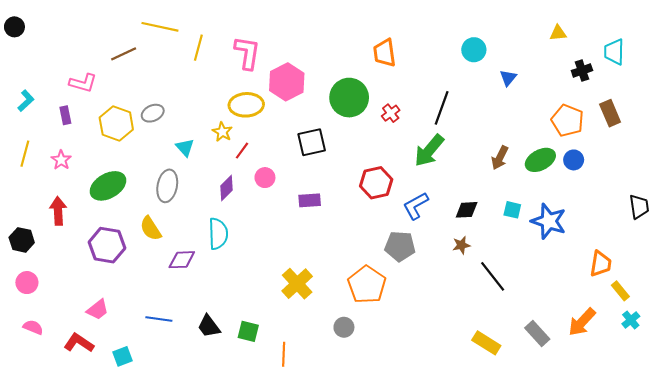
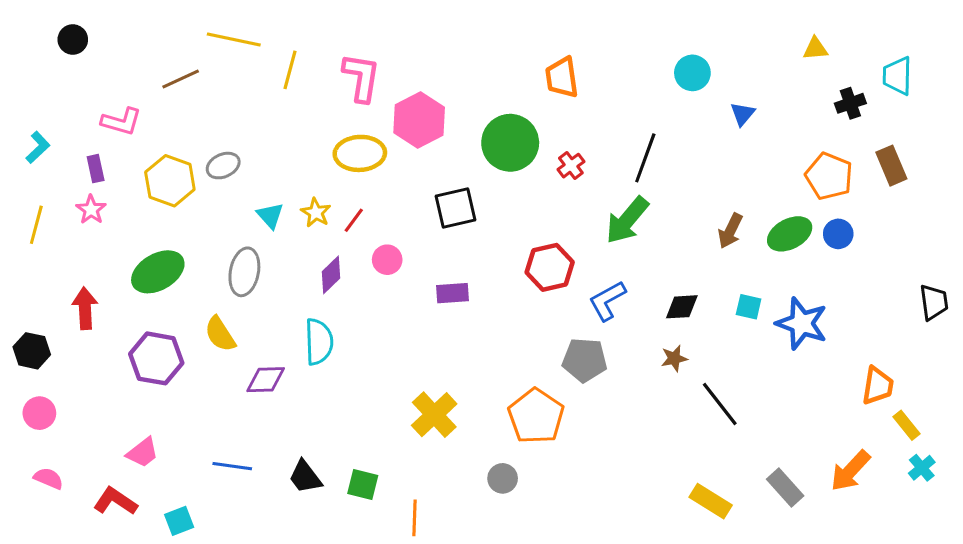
black circle: (14, 27) -> (73, 39), moved
yellow star: (222, 132) -> (316, 213), moved
pink star: (61, 160) -> (91, 210), moved

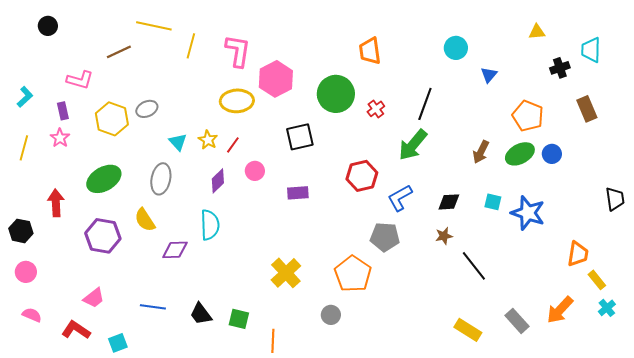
orange pentagon: (829, 176) -> (528, 116), moved

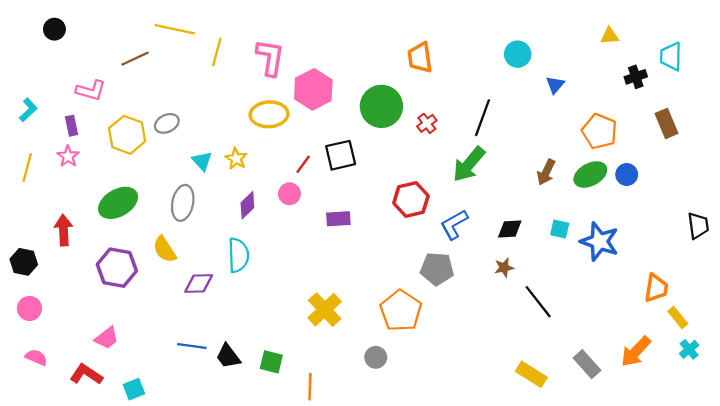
red line: (233, 145) -> (303, 164), moved
blue line: (153, 307) -> (192, 346), moved

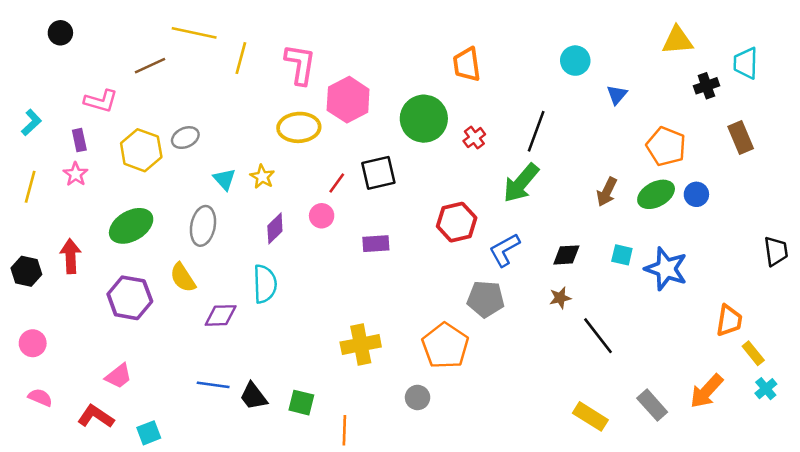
yellow triangle: (610, 36) -> (677, 40), size x1.5
black hexagon: (24, 262) -> (26, 271), moved
yellow cross: (325, 310) -> (361, 344), turned 32

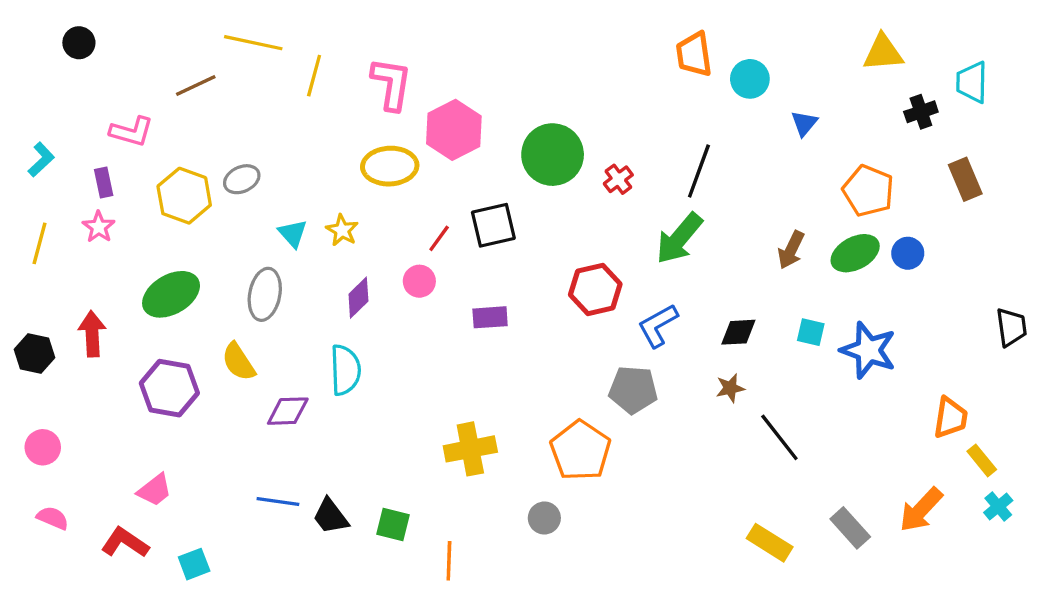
orange trapezoid: (467, 64) -> (694, 54), moved

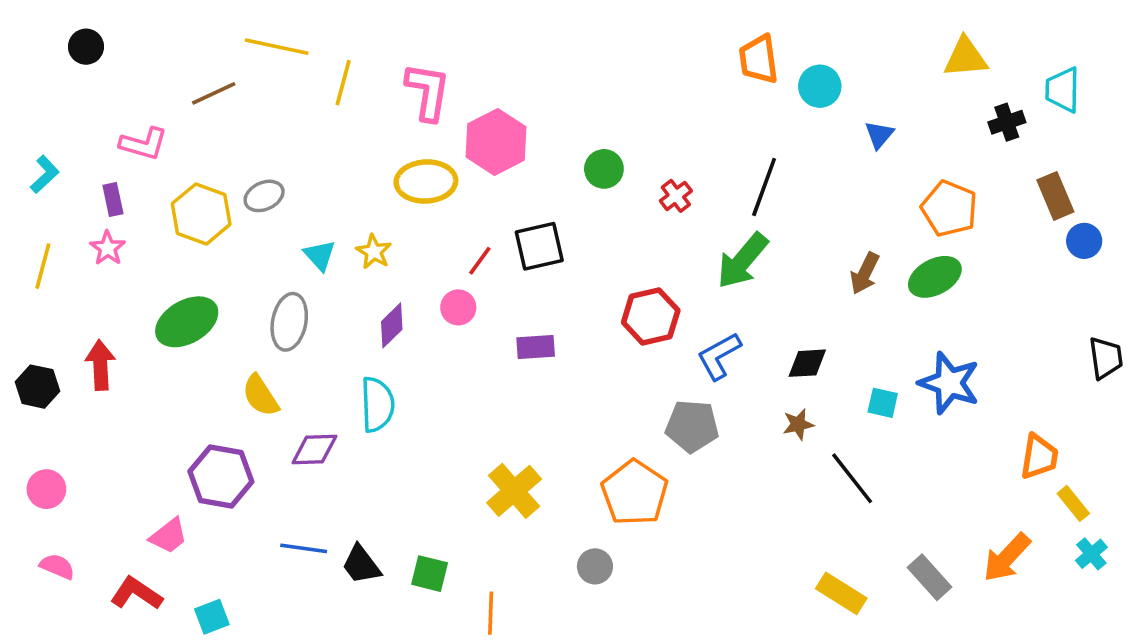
green circle: (553, 155) -> (604, 169), size x0.6
blue circle: (908, 253) -> (1084, 241), moved
cyan square: (811, 332) -> (883, 403), moved
purple hexagon: (169, 388) -> (221, 476), moved
yellow cross: (470, 449) -> (514, 491), turned -30

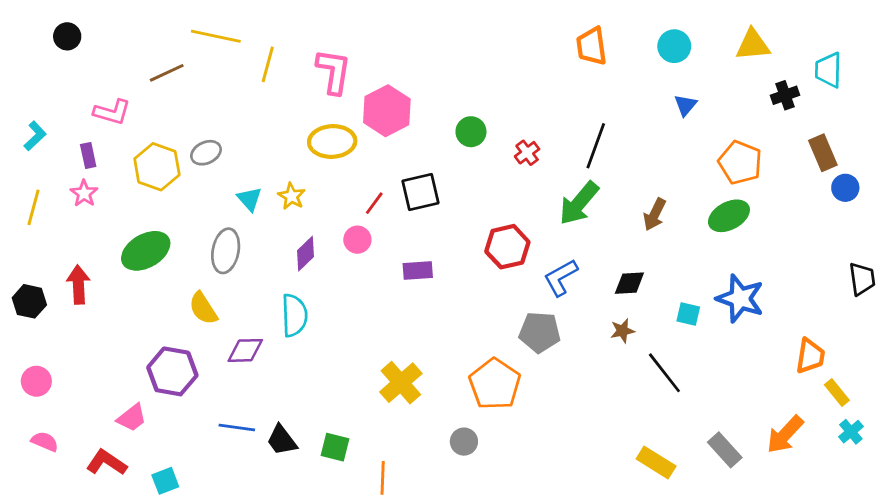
cyan circle: (820, 86) -> (674, 46), moved
brown arrow: (865, 273) -> (655, 214), moved

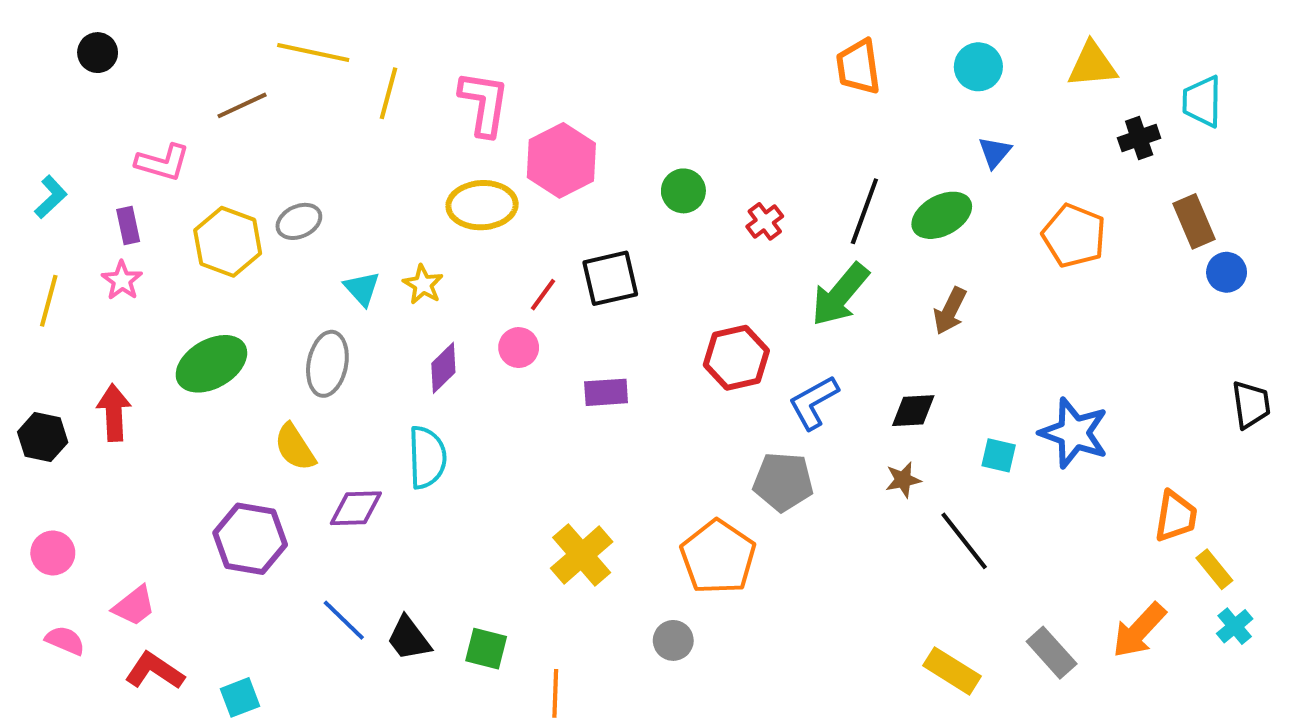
green ellipse: (729, 216) -> (942, 215), moved
pink trapezoid: (132, 418) -> (134, 606), moved
blue line: (237, 428) -> (344, 620), turned 36

